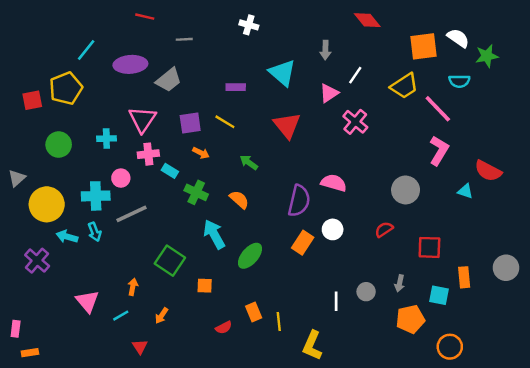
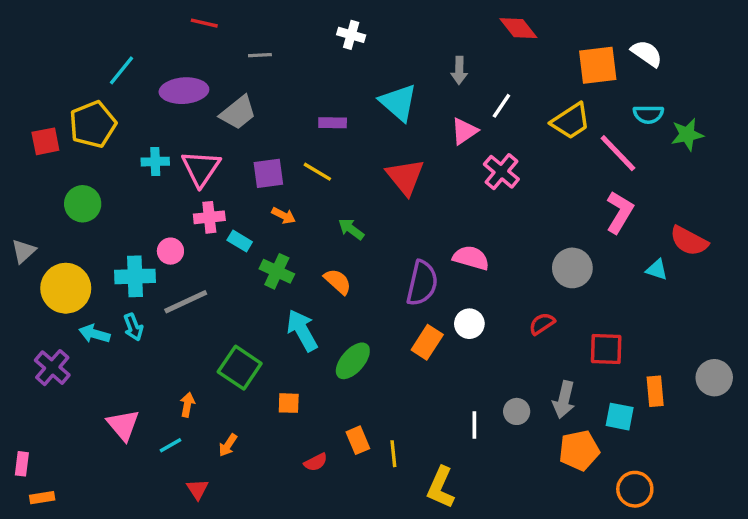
green star: (487, 56) -> (687, 135), moved
cyan cross: (106, 139) -> (155, 162), moved
gray arrow: (400, 283) -> (564, 400), size x1.5

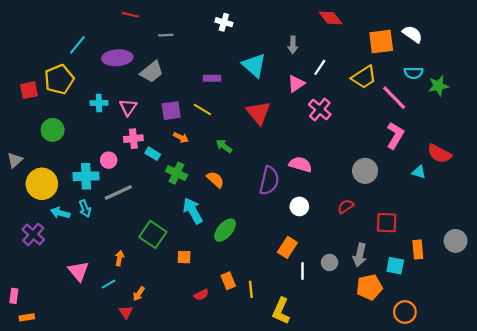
pink triangle: (201, 168) -> (128, 107), size x0.7
orange rectangle: (427, 342) -> (287, 247), moved
orange arrow: (228, 445) -> (139, 294), moved

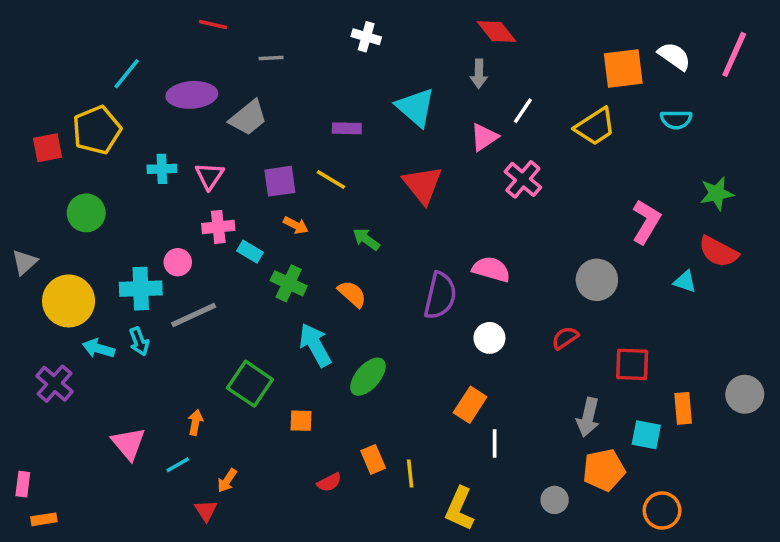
red diamond: (331, 18) -> (496, 32), moved
green star: (438, 86) -> (717, 194), moved
pink line: (394, 98) -> (734, 54), moved, turned 68
gray circle: (329, 262) -> (555, 500), moved

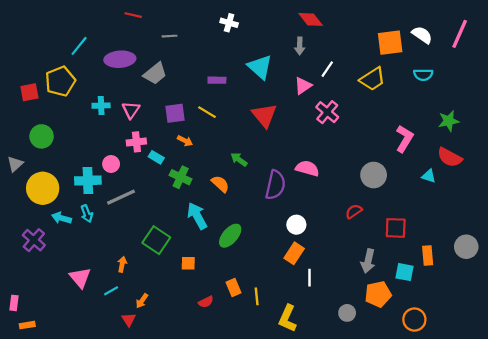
green circle: (86, 213) -> (42, 136), moved
green arrow: (366, 239) -> (239, 160), moved
white circle: (489, 338) -> (296, 225), moved

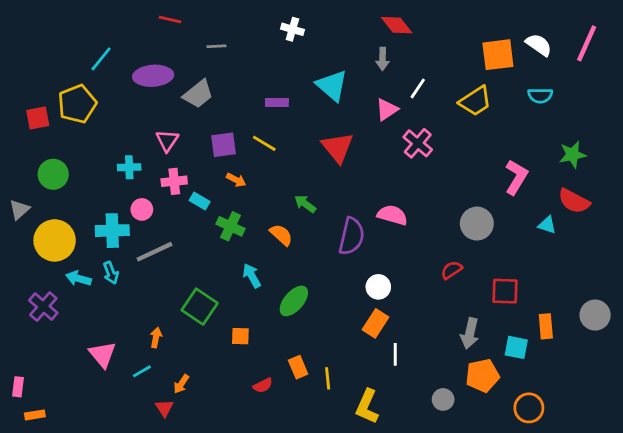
cyan cross: (101, 106) -> (129, 167), moved
cyan arrow: (197, 216) -> (252, 276), size x0.7

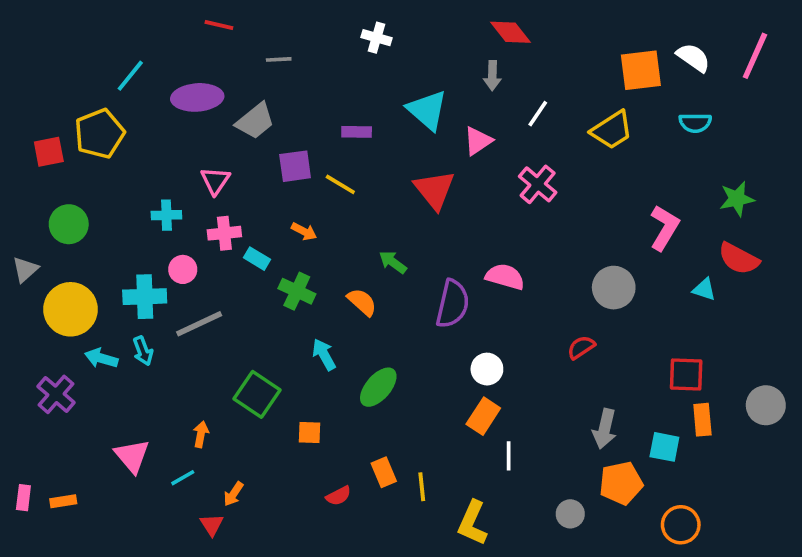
pink triangle: (387, 110) -> (478, 141), moved
purple square: (223, 145) -> (295, 166), moved
red square: (505, 291) -> (686, 374), moved
orange rectangle: (35, 415) -> (63, 501), moved

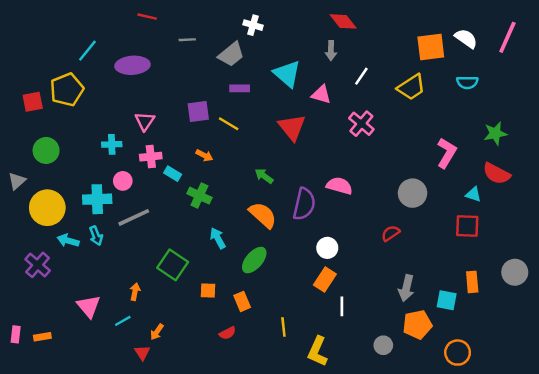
gray trapezoid: (255, 121) -> (231, 54), moved
pink triangle: (478, 141) -> (321, 94), turned 50
orange semicircle: (362, 302) -> (263, 215), moved, size x1.4
red square: (686, 374) -> (467, 226), moved
orange rectangle: (384, 472) -> (242, 301), moved

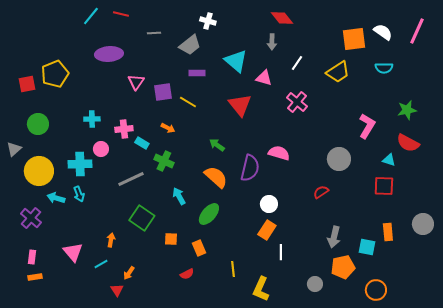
cyan line: (87, 51) -> (91, 16), moved
pink triangle: (145, 121) -> (136, 82), moved
gray line: (134, 217) -> (131, 179), moved
pink rectangle: (16, 334) -> (32, 257), moved

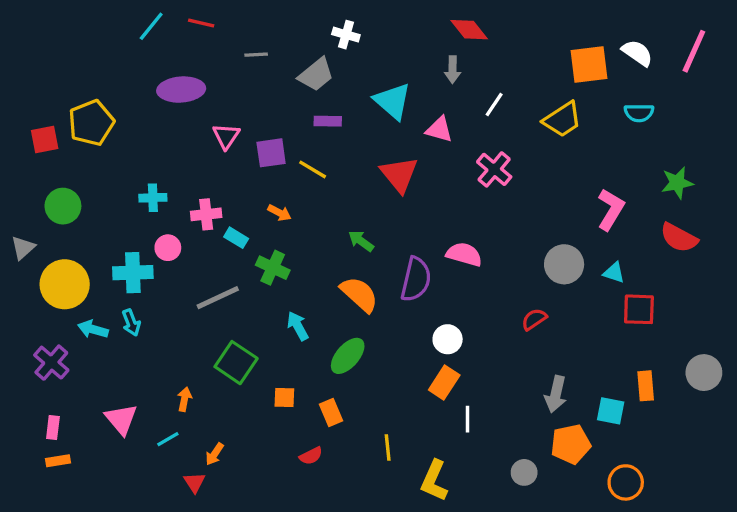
cyan triangle: (389, 160) -> (614, 273), moved

